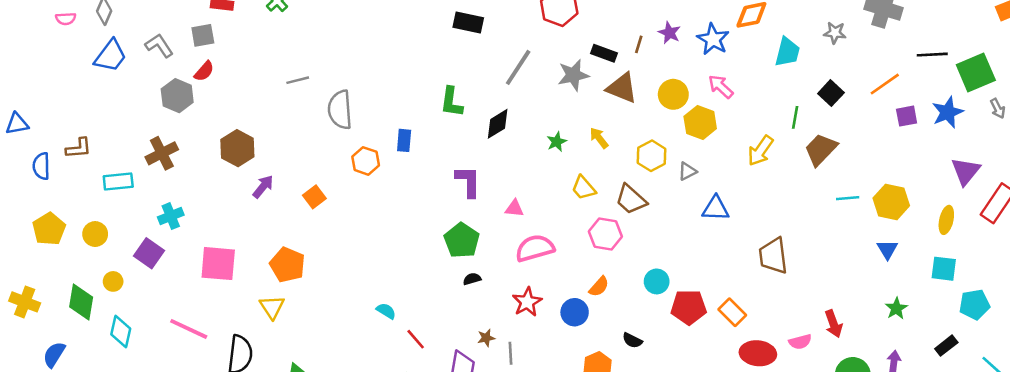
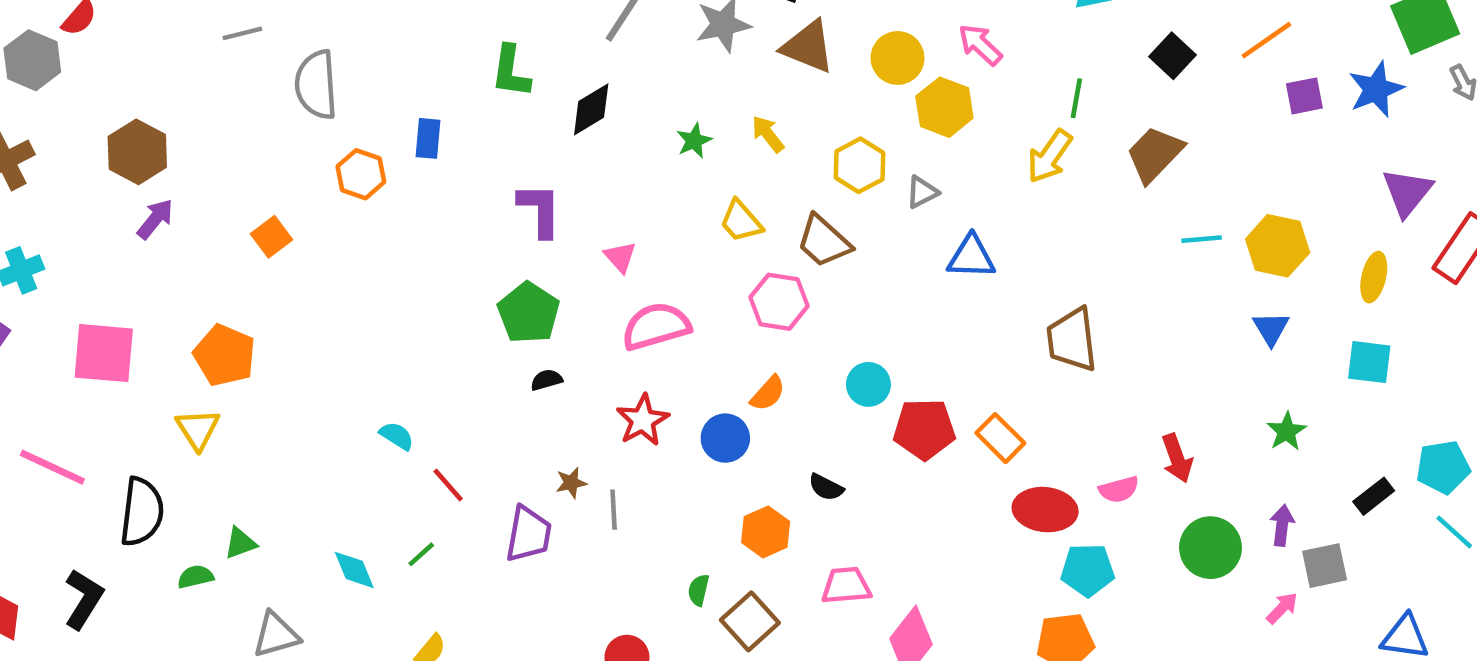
green line: (795, 117) -> (1076, 98), moved
purple arrow: (263, 187) -> (155, 219), moved
pink triangle: (514, 208) -> (620, 257), turned 42
cyan pentagon: (975, 305) -> (1443, 467), moved

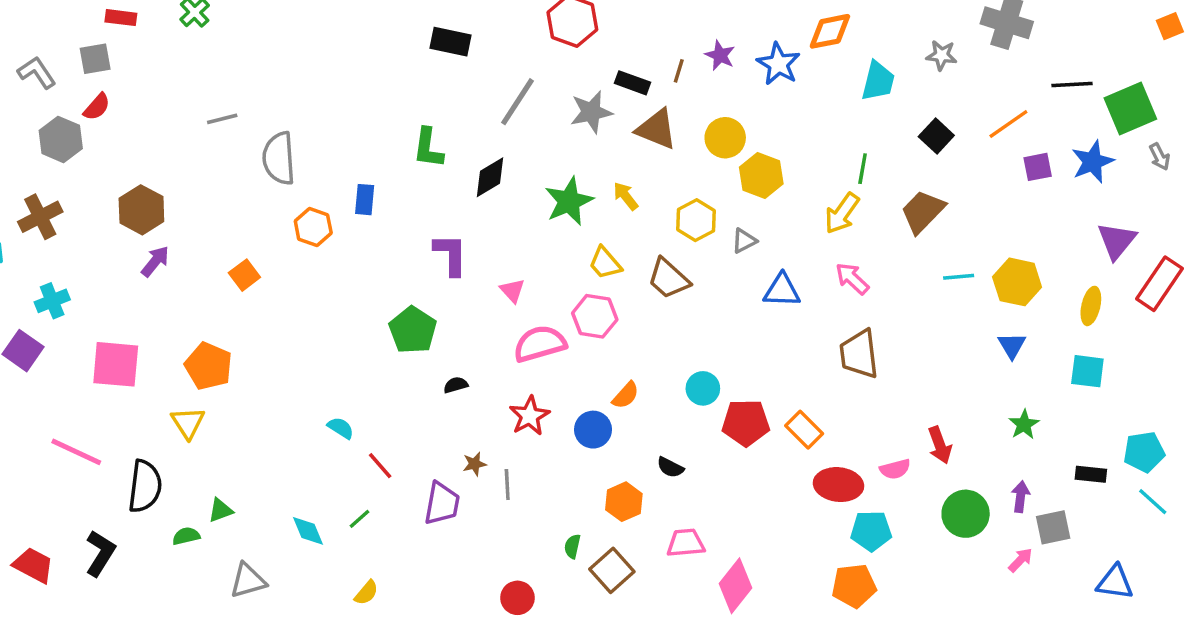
pink arrow: (980, 45) -> (852, 279), moved
green star: (694, 141) -> (569, 201), size x1.8
pink hexagon: (779, 302) -> (595, 316), moved
green pentagon: (529, 313) -> (413, 330), moved
black rectangle: (1374, 496) -> (1091, 474), turned 44

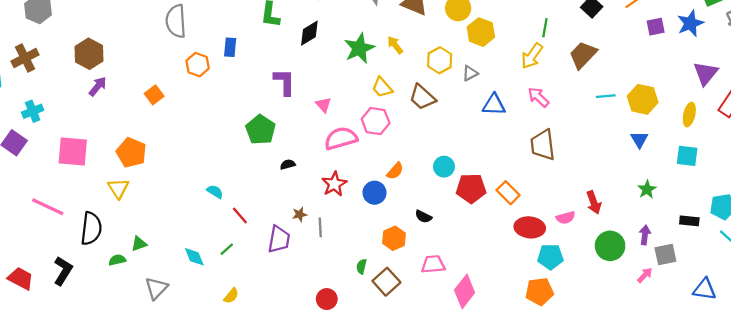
gray triangle: (248, 581) -> (156, 288), turned -30

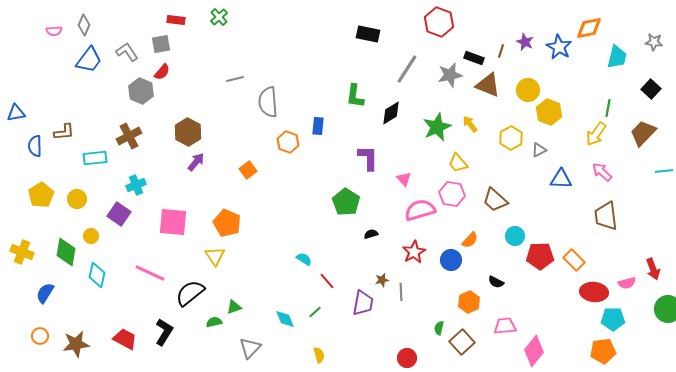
brown trapezoid: (422, 97) -> (495, 200), moved
black semicircle: (91, 229) -> (190, 293), turned -136
yellow semicircle: (231, 296) -> (319, 355), turned -56

